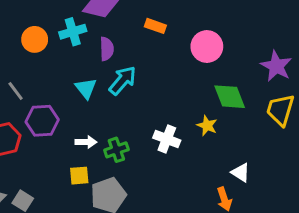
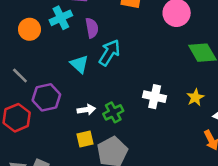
yellow star: (207, 126) -> (195, 97), moved, turned 30

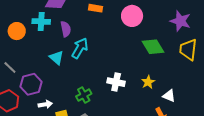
cyan cross: (61, 18) -> (41, 22), turned 30
white arrow: (86, 110) -> (45, 104), moved

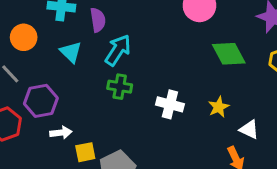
orange circle: (17, 31) -> (24, 37), moved
cyan triangle: (56, 58) -> (71, 52), moved
green cross: (84, 95) -> (120, 87), moved, turned 35

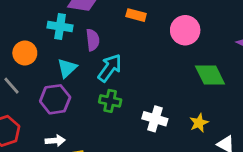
cyan triangle: (71, 52) -> (67, 68), turned 30
purple hexagon: (41, 101) -> (55, 99), moved

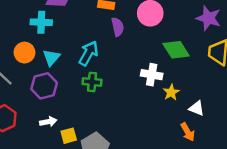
purple semicircle: (93, 40) -> (118, 27), moved
orange circle: (25, 53) -> (24, 53), moved
white cross: (155, 119) -> (152, 75), moved

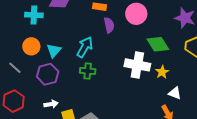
cyan cross: (41, 22) -> (34, 15), moved
white cross: (152, 75) -> (137, 65), size x1.4
yellow star: (171, 92) -> (162, 72), moved

